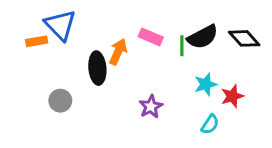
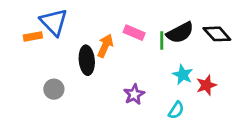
cyan star: (206, 84) -> (183, 75), turned -30
cyan semicircle: (210, 124) -> (176, 110), moved

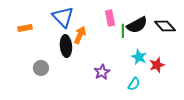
blue triangle: (54, 22) -> (63, 17), moved
pink rectangle: (134, 33) -> (110, 18), moved, turned 56

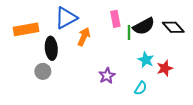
blue triangle: (63, 17) -> (66, 18), turned 45
orange rectangle: (25, 28) -> (26, 29), size x1.6
black ellipse: (66, 46) -> (51, 48), moved

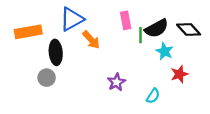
orange arrow: (84, 37) -> (91, 40), turned 114
cyan star: (146, 60) -> (165, 51), moved

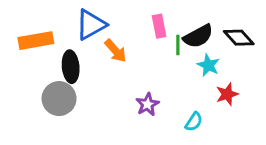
gray circle: (47, 78) -> (59, 99), size x1.5

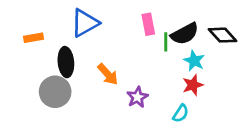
orange rectangle: (36, 41) -> (34, 38), size x0.6
orange arrow: (116, 51) -> (108, 74), moved
red star: (227, 94) -> (193, 85), moved

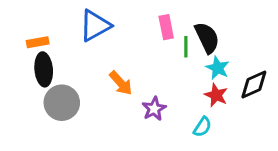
black semicircle: (185, 34) -> (207, 38), turned -88
black diamond: (222, 35) -> (254, 85), moved, turned -72
black ellipse: (66, 62) -> (44, 69), moved
red star: (193, 85) -> (216, 95), turned -30

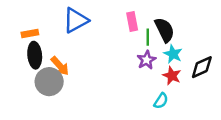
orange arrow: (121, 83) -> (60, 66), moved
purple star: (154, 109) -> (147, 60), moved

